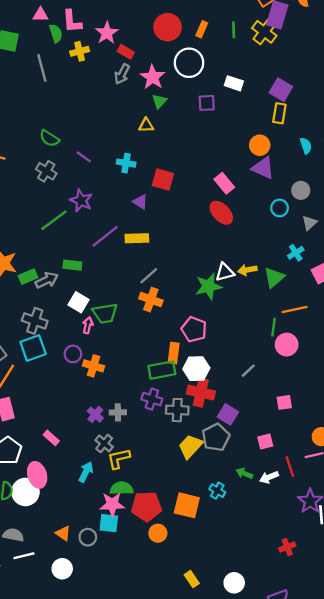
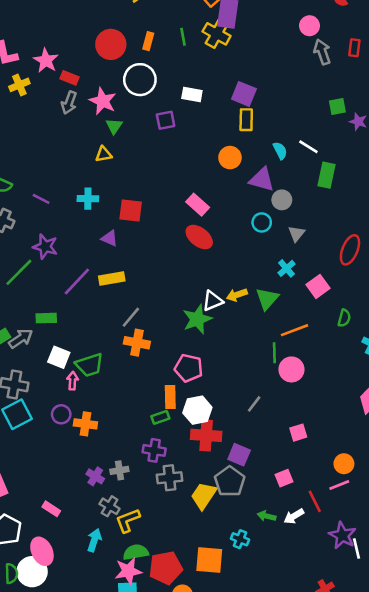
purple triangle: (263, 168) -> (262, 179), moved
green rectangle: (162, 370) -> (160, 417), size x0.6
gray cross: (177, 410) -> (170, 478), moved

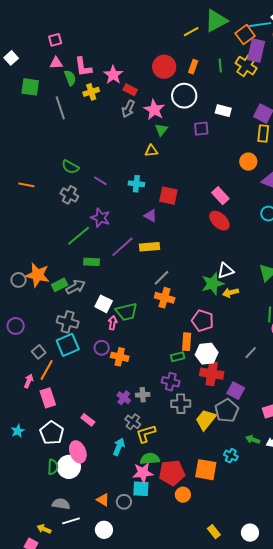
yellow arrow: (237, 295) -> (231, 293), moved
green rectangle: (46, 318) -> (91, 262), moved

